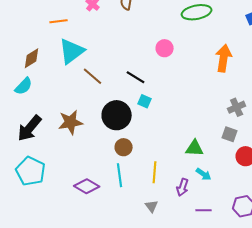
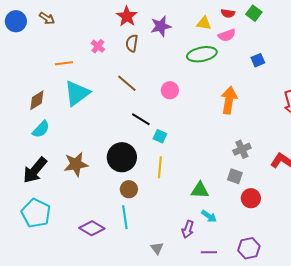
brown line: (93, 76) -> (127, 83), moved
cyan semicircle: (24, 86) -> (41, 129), moved
cyan square: (145, 101) -> (160, 136), moved
yellow line: (155, 172) -> (160, 167), moved

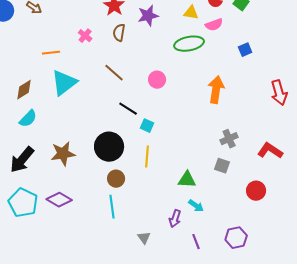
red circle: (251, 198) -> (256, 191), moved
purple diamond: (92, 228) -> (59, 200), moved
purple line: (209, 252) -> (196, 242), turned 70

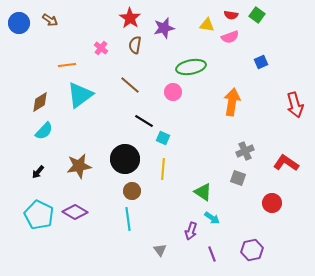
green ellipse: (189, 44) -> (191, 67), moved
black arrow: (22, 160) -> (38, 172), size x0.5
green triangle: (187, 180) -> (203, 192), turned 30

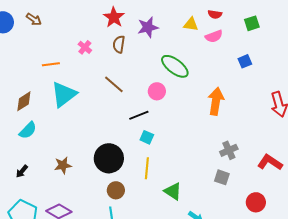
green square: (257, 15) -> (252, 23), moved, turned 35
green ellipse: (191, 67) -> (175, 66), turned 48
black line: (144, 121) -> (139, 115), moved, turned -54
brown star: (79, 166) -> (63, 165), size x0.7
green triangle: (203, 192) -> (173, 191), moved

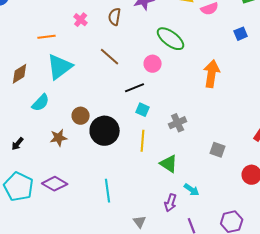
cyan semicircle: (28, 130) -> (41, 103), moved
gray cross: (229, 150) -> (178, 123), moved
brown circle: (116, 190) -> (81, 116), moved

